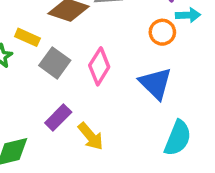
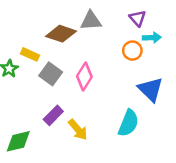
blue triangle: (156, 83) -> (151, 89), moved
cyan semicircle: (178, 138) -> (128, 123), moved

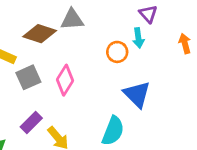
purple triangle: (138, 18) -> (148, 14), moved
cyan arrow: (152, 38) -> (138, 38), turned 84
gray square: (51, 74) -> (28, 77), turned 30

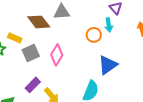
brown diamond: (40, 34) -> (39, 22), turned 35
blue triangle: (137, 94) -> (108, 65), turned 40

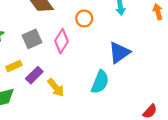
orange circle: (94, 35) -> (84, 18), moved
yellow rectangle: (15, 38) -> (14, 66), moved, turned -48

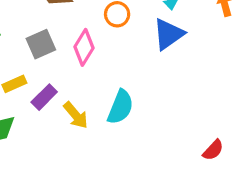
blue triangle: (119, 52) -> (168, 34), moved
cyan semicircle: (100, 82) -> (120, 107), moved

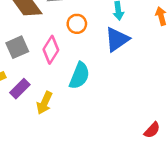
cyan semicircle: (120, 107) -> (79, 76), moved
yellow arrow: (76, 115) -> (44, 103), turned 65

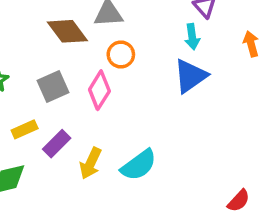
orange circle: (77, 24) -> (121, 54), moved
cyan semicircle: (79, 76) -> (139, 165), moved, turned 32

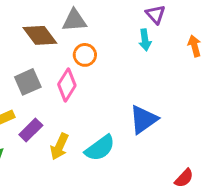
blue triangle: (190, 76) -> (143, 120), moved

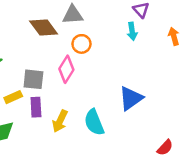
gray square: (28, 82) -> (33, 79), moved, turned 30
purple rectangle: (31, 130) -> (36, 107), turned -48
cyan semicircle: (100, 148) -> (94, 122), turned 104

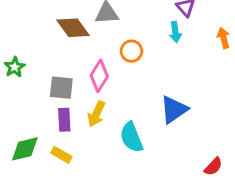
orange circle: (81, 44) -> (131, 51), moved
yellow rectangle: (13, 97) -> (61, 155), moved, turned 54
yellow arrow: (60, 121) -> (96, 114), moved

